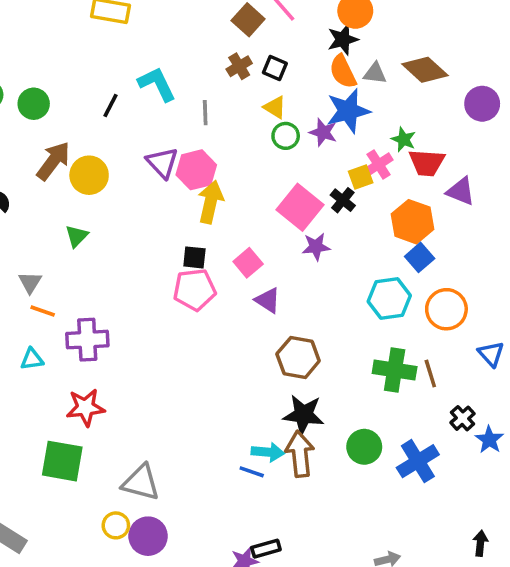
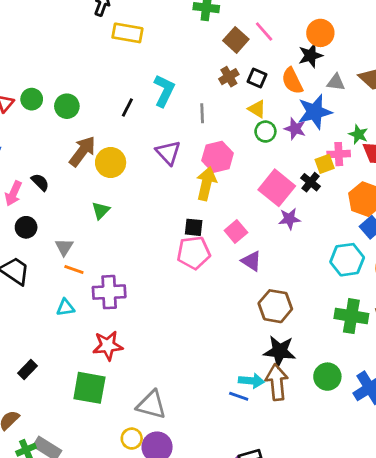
orange semicircle: (343, 72) -> (292, 81), moved
cyan L-shape: (157, 84) -> (164, 91), turned 52
pink cross: (379, 164) -> (339, 154), turned 30
pink hexagon: (196, 170) -> (218, 157), moved

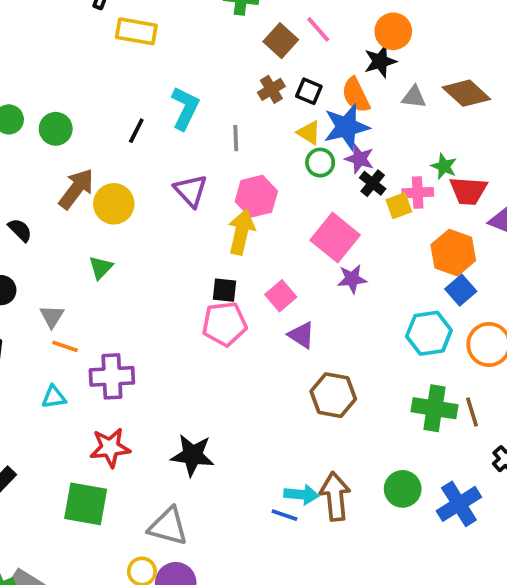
blue star: (315, 112) -> (346, 127), moved
black cross: (311, 182) -> (373, 183), moved
black star: (280, 351) -> (193, 455), moved

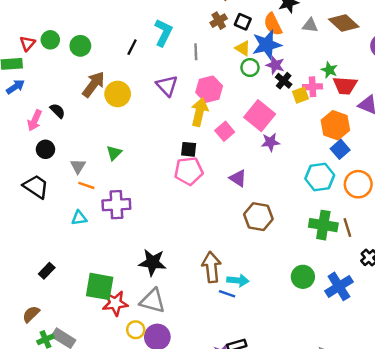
green triangle: (101, 268) -> (114, 153), moved
pink square: (281, 296) -> (225, 131), moved
red star: (110, 448) -> (115, 303), moved
black star: (193, 455) -> (153, 262), moved
brown arrow: (335, 496) -> (211, 267), moved

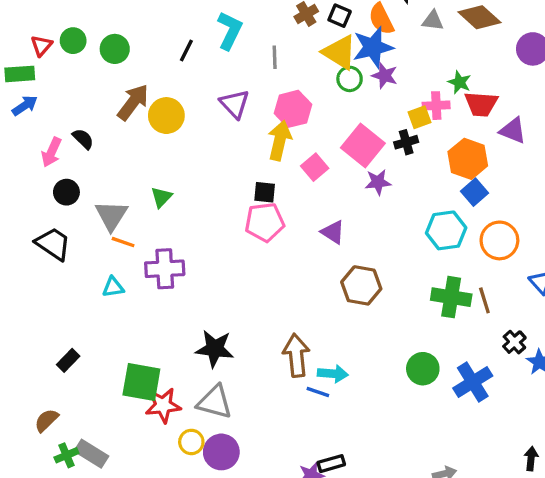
yellow triangle: (243, 48) -> (340, 52), size x1.6
black cross: (284, 81) -> (406, 142), moved, turned 35
gray triangle: (78, 166) -> (111, 215), size x1.5

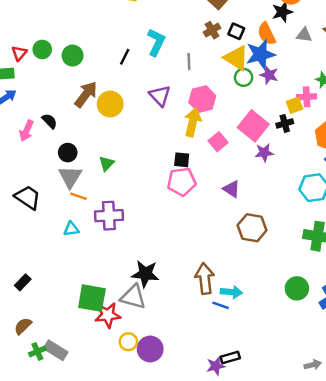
black circle: (66, 192) -> (68, 153), moved
black rectangle: (68, 360) -> (23, 282), moved
gray triangle: (215, 402) -> (133, 297), moved

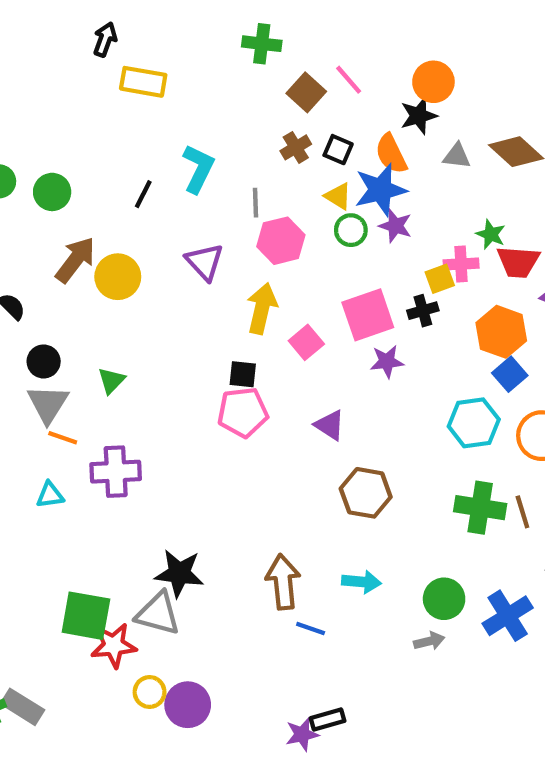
yellow triangle: (236, 58) -> (338, 196), size x0.6
pink hexagon: (202, 99) -> (281, 241), moved
pink square: (253, 126) -> (368, 315), turned 32
cyan arrow: (231, 292) -> (361, 582), moved
gray arrow: (313, 365) -> (429, 641), moved

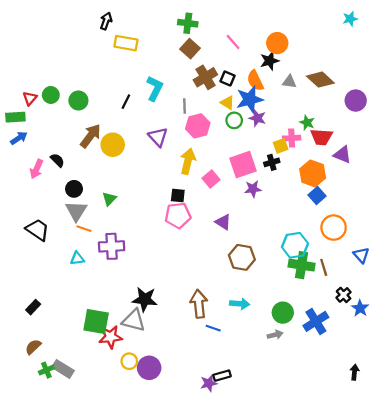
brown square: (306, 92) -> (190, 49), moved
brown cross: (296, 147) -> (205, 77), size x1.5
cyan hexagon: (474, 423) -> (295, 245), moved

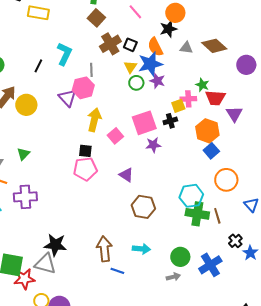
yellow triangle: (228, 103) -> (130, 67), turned 32
pink hexagon: (198, 126) -> (83, 88), moved
purple triangle: (342, 155) -> (234, 114), turned 36

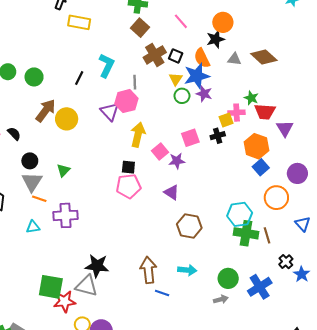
purple circle: (246, 65) -> (297, 173), moved
pink square: (144, 123) -> (190, 138), size x0.7
purple star: (153, 145) -> (177, 161), moved

